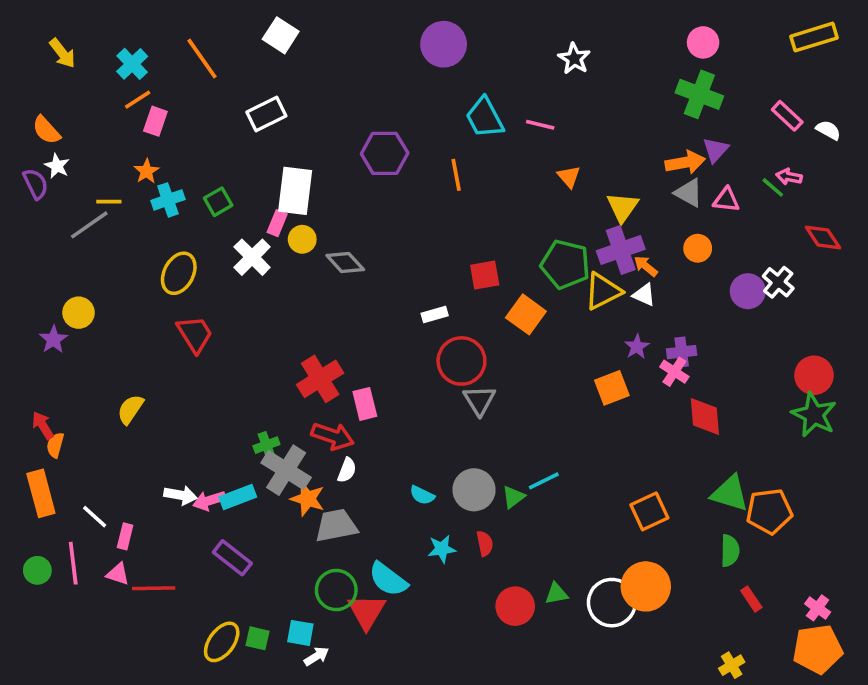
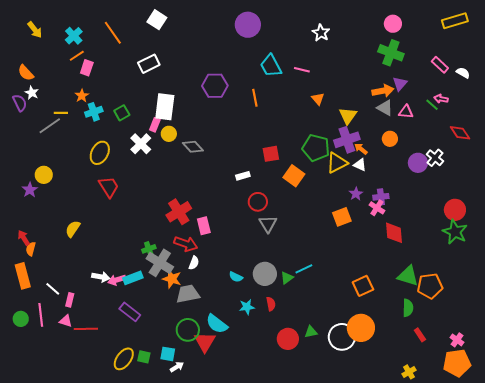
red circle: (461, 361) -> (258, 202), size x0.7

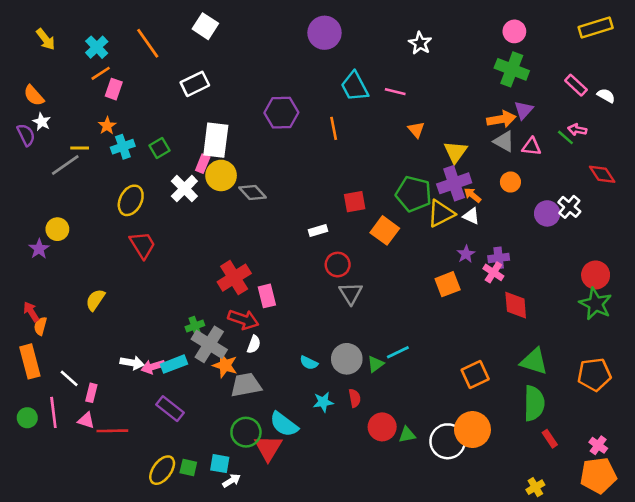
yellow circle: (169, 134) -> (221, 175), size x1.5
orange pentagon: (430, 286) -> (594, 375), moved
green semicircle: (408, 308) -> (534, 403), size x1.5
red circle: (288, 339) -> (382, 427), moved

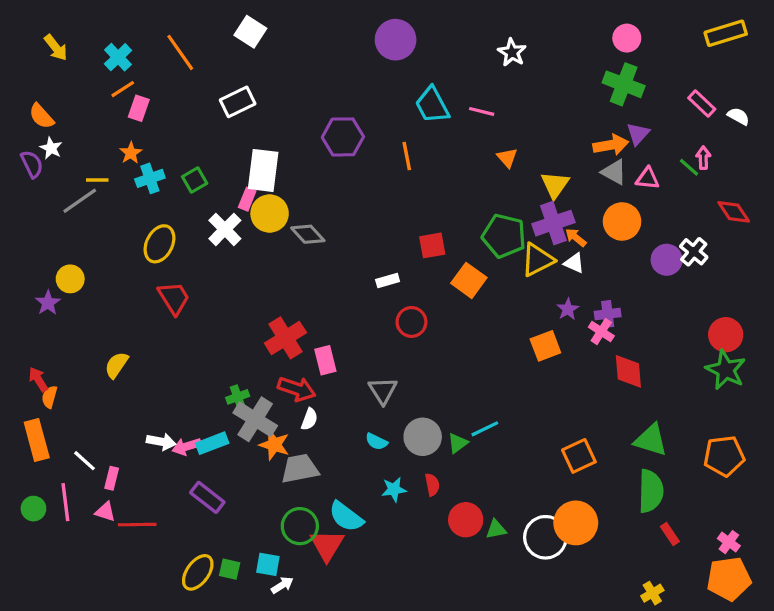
pink arrow: (577, 130) -> (703, 158), turned 78
orange circle: (510, 182) -> (622, 221), size x1.5
gray triangle: (351, 293) -> (383, 391), moved

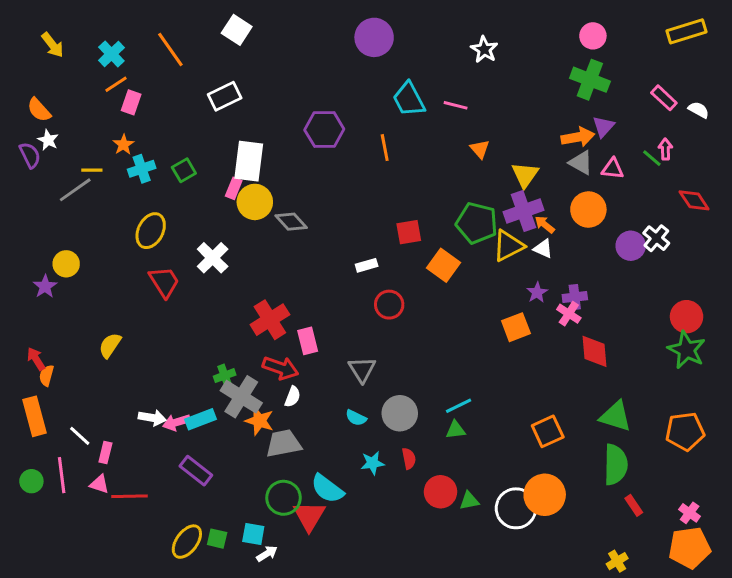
white cross: (225, 229) -> (213, 258), moved
green triangle: (458, 443) -> (456, 430), moved, turned 30

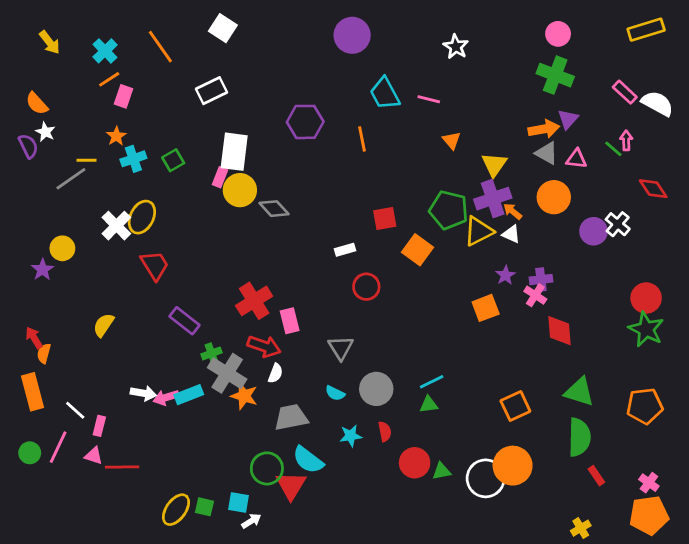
white semicircle: (699, 110) -> (657, 103), size x1.6
white cross: (213, 258) -> (116, 226), moved
gray trapezoid: (284, 443) -> (291, 417), moved
purple rectangle: (196, 471) -> (185, 321), moved
pink line: (62, 475) -> (58, 447), turned 32

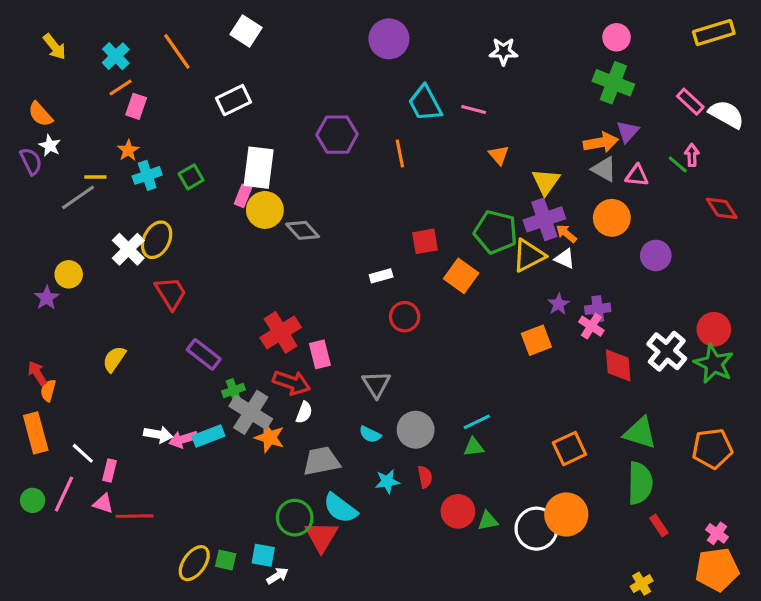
white star: (456, 47) -> (503, 51), turned -30
white cross: (618, 224) -> (667, 351), moved, size x1.4

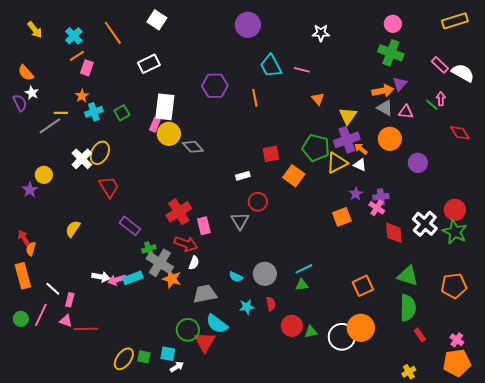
gray triangle: (376, 384) -> (240, 221), moved

